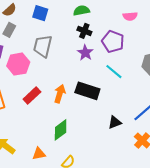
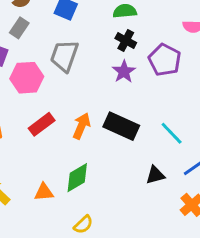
cyan line: (114, 72) -> (172, 133), moved
orange triangle: (39, 154) -> (44, 192), moved

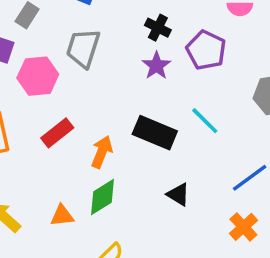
orange arrow: (81, 126) -> (102, 152), moved
cyan line: (172, 133) -> (205, 121), moved
black triangle: (155, 175) -> (178, 195), moved, turned 48

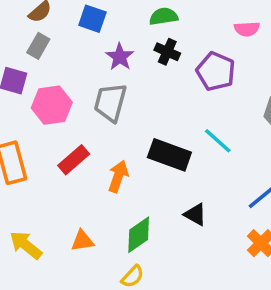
gray trapezoid: (83, 48) -> (110, 102), moved
purple star: (156, 66) -> (120, 57), moved
green diamond: (103, 197) -> (139, 235), moved

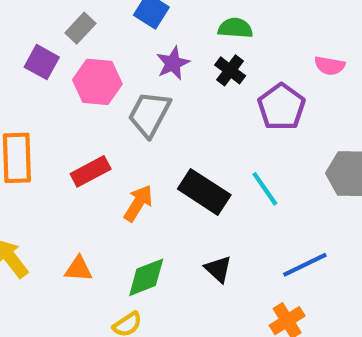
pink hexagon: (52, 105) -> (97, 82), moved

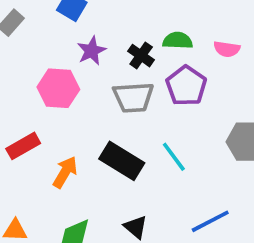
green semicircle: (235, 28) -> (178, 41), moved
pink hexagon: (97, 82) -> (58, 88), moved
gray trapezoid: (149, 114) -> (133, 97), moved, turned -120

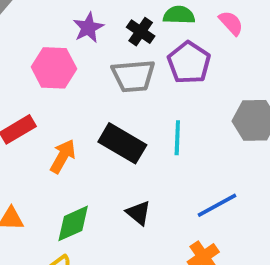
pink semicircle: (227, 49) -> (231, 23), turned -140
cyan line: (174, 157) -> (177, 138), turned 40

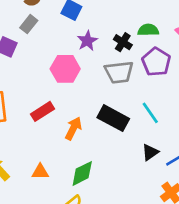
cyan line: (177, 138) -> (150, 113), turned -35
black triangle: (138, 213) -> (150, 152), moved, turned 48

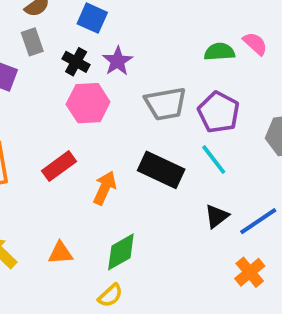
gray rectangle: (29, 24) -> (32, 42), turned -54
green semicircle: (148, 30) -> (219, 52), moved
black cross: (123, 42) -> (76, 62), moved
purple pentagon: (156, 62) -> (219, 112), moved

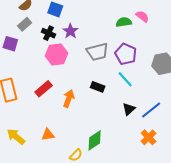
gray rectangle: (32, 42) -> (25, 24), turned 72
black rectangle: (161, 170) -> (98, 87), size x0.6
green diamond: (121, 252) -> (95, 140), moved

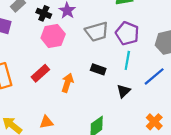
cyan line: (125, 79) -> (127, 60), turned 54
black triangle: (129, 109) -> (124, 91), moved
blue line: (151, 110) -> (154, 76), moved

